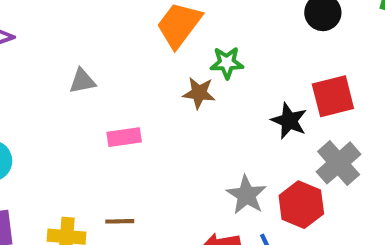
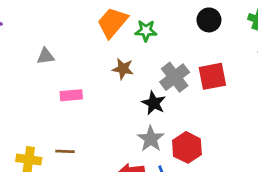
green star: (227, 63) -> (146, 31), moved
black star: (289, 121) -> (154, 103), moved
gray cross: (339, 163) -> (175, 77), moved

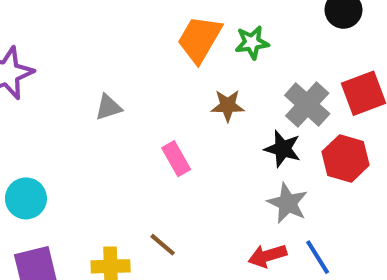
pink rectangle: (71, 95) -> (176, 159), moved, turned 75
red hexagon: (187, 147) -> (346, 158), moved
brown line: (65, 151) -> (163, 245), turned 48

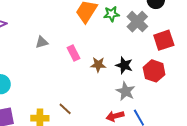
gray cross: (307, 105) -> (137, 22), moved
brown star: (228, 106) -> (98, 65), moved
pink rectangle: (176, 159) -> (73, 53), moved

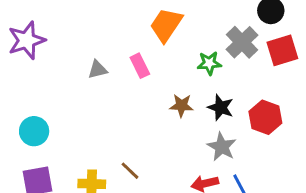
green star: (111, 14) -> (209, 63), moved
red square: (164, 40) -> (282, 50), moved
pink rectangle: (73, 53) -> (140, 66), moved

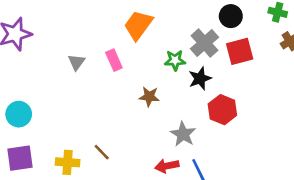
gray triangle: (97, 70) -> (76, 62), turned -42
black star: (221, 107) -> (200, 78), moved, turned 30

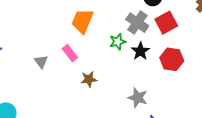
brown star: (149, 97) -> (89, 79), moved
red hexagon: (222, 110) -> (172, 59), moved

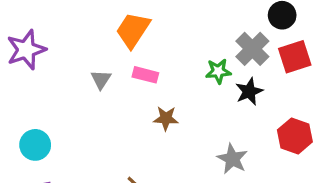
orange trapezoid: (82, 21) -> (133, 30), moved
pink rectangle: (70, 53) -> (145, 75), turned -49
red hexagon: (172, 59) -> (295, 136), moved

